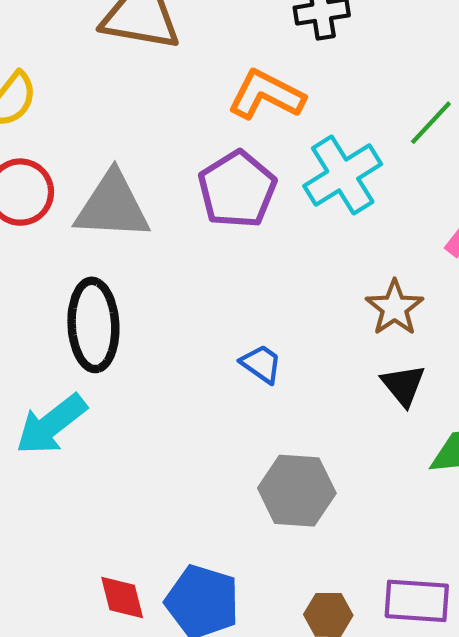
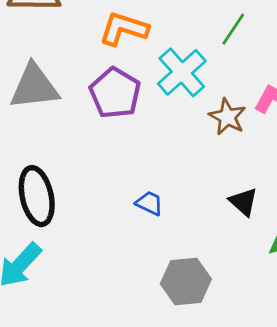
gray triangle: (112, 206) -> (34, 87), moved
brown star: (395, 308) -> (227, 117), moved

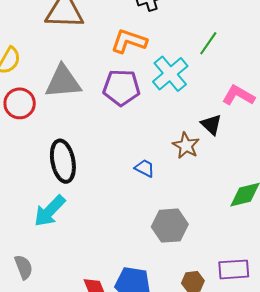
purple pentagon: (115, 93) -> (121, 88), turned -30
brown star: (227, 117) -> (186, 146), moved
black triangle: (244, 202) -> (211, 125), moved

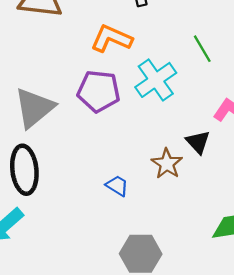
green line: (208, 43) -> (202, 49), turned -70
gray triangle: (63, 82) -> (34, 108), moved, turned -39

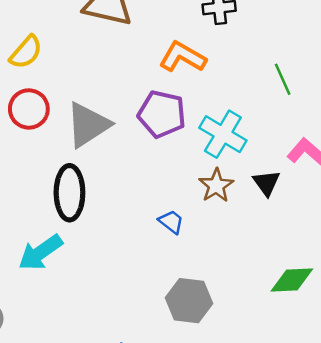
cyan cross: (156, 80) -> (223, 134), moved, turned -30
brown star: (167, 164) -> (216, 186), moved

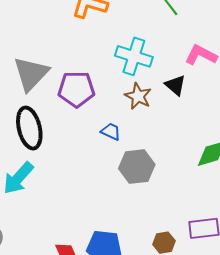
purple pentagon: (162, 114) -> (76, 89), moved
gray hexagon: (189, 301) -> (137, 167), moved

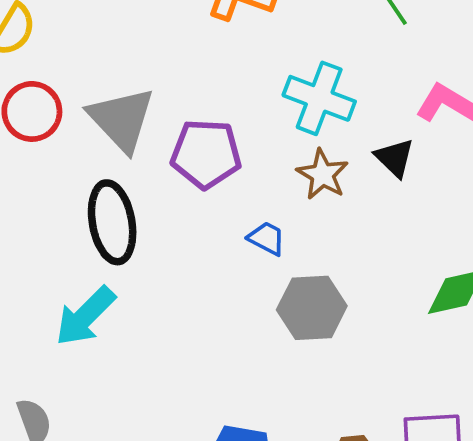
gray triangle: (31, 74) -> (122, 119), turned -30

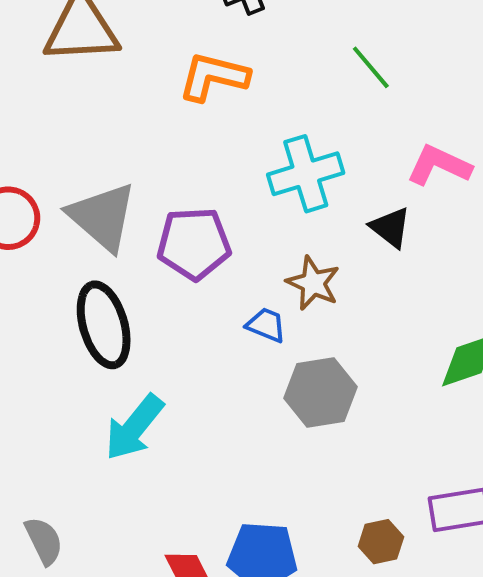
cyan cross: (319, 98) -> (306, 174), turned -32
brown star: (323, 174) -> (313, 283), moved
cyan arrow: (85, 316) -> (134, 427), moved

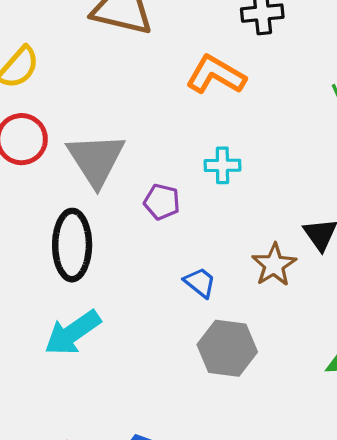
cyan cross: (306, 174) -> (222, 165), moved, size x0.6
purple pentagon: (194, 244) -> (162, 202), size x0.6
brown star: (313, 283) -> (274, 265), moved

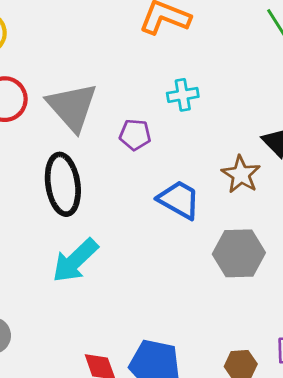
blue trapezoid: (200, 283) -> (179, 200), size x1.5
gray hexagon: (227, 348) -> (239, 253), moved

